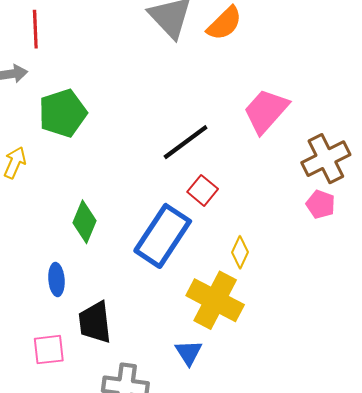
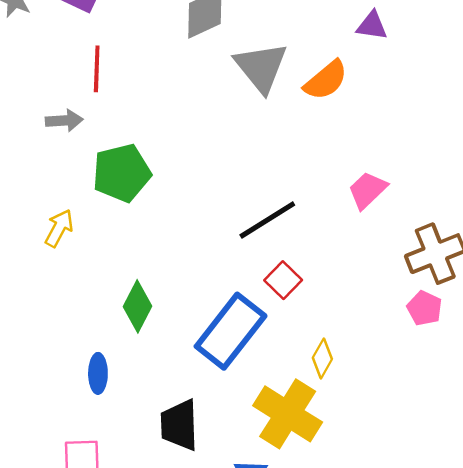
pink trapezoid: (266, 111) -> (367, 190), size x0.7
black trapezoid: (95, 322) -> (179, 425), moved

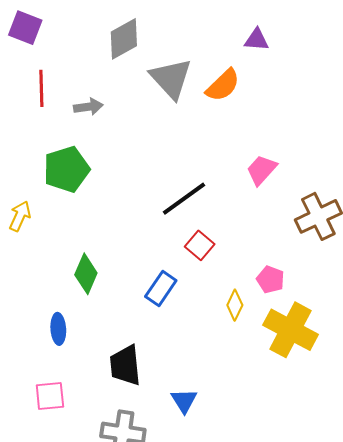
gray arrow: (64, 121) -> (88, 107), moved
pink pentagon: (424, 308) -> (270, 280), moved
blue rectangle: (231, 331) -> (161, 288), size x0.6
yellow cross: (288, 414) -> (291, 330), moved

